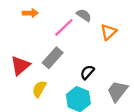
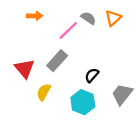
orange triangle: (108, 32) -> (113, 18), moved
red triangle: (20, 66) -> (25, 69), turned -30

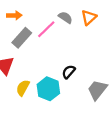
gray rectangle: (57, 61) -> (22, 38), moved
cyan hexagon: (83, 102) -> (48, 89), moved

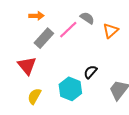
orange triangle: (89, 18) -> (111, 31), moved
yellow semicircle: (23, 88) -> (34, 96), moved

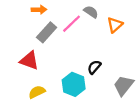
red triangle: (27, 66) -> (29, 61), turned -30
yellow semicircle: (34, 96) -> (37, 92), turned 35

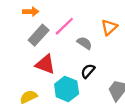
gray semicircle: (91, 12) -> (85, 43), moved
red triangle: (29, 61) -> (45, 64), moved

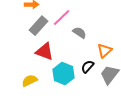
orange triangle: (109, 27) -> (105, 51), moved
black semicircle: (88, 71) -> (88, 67), moved

